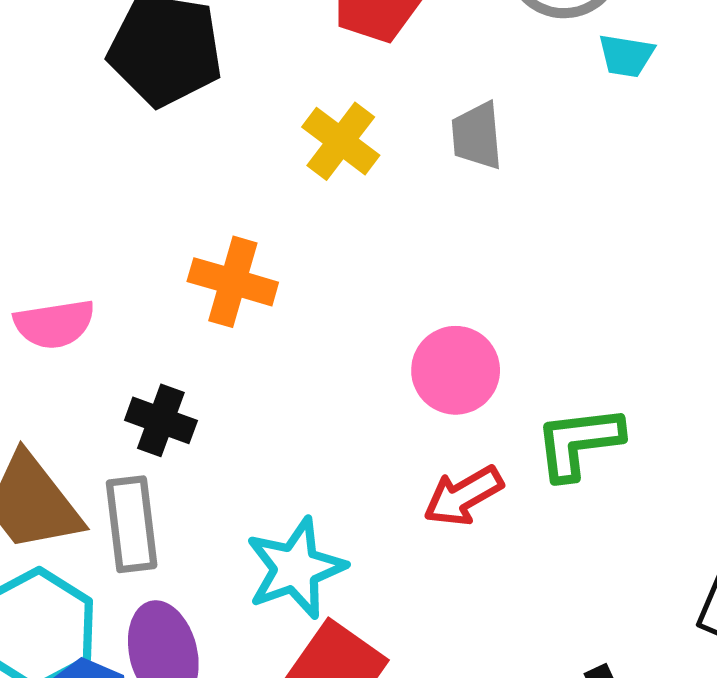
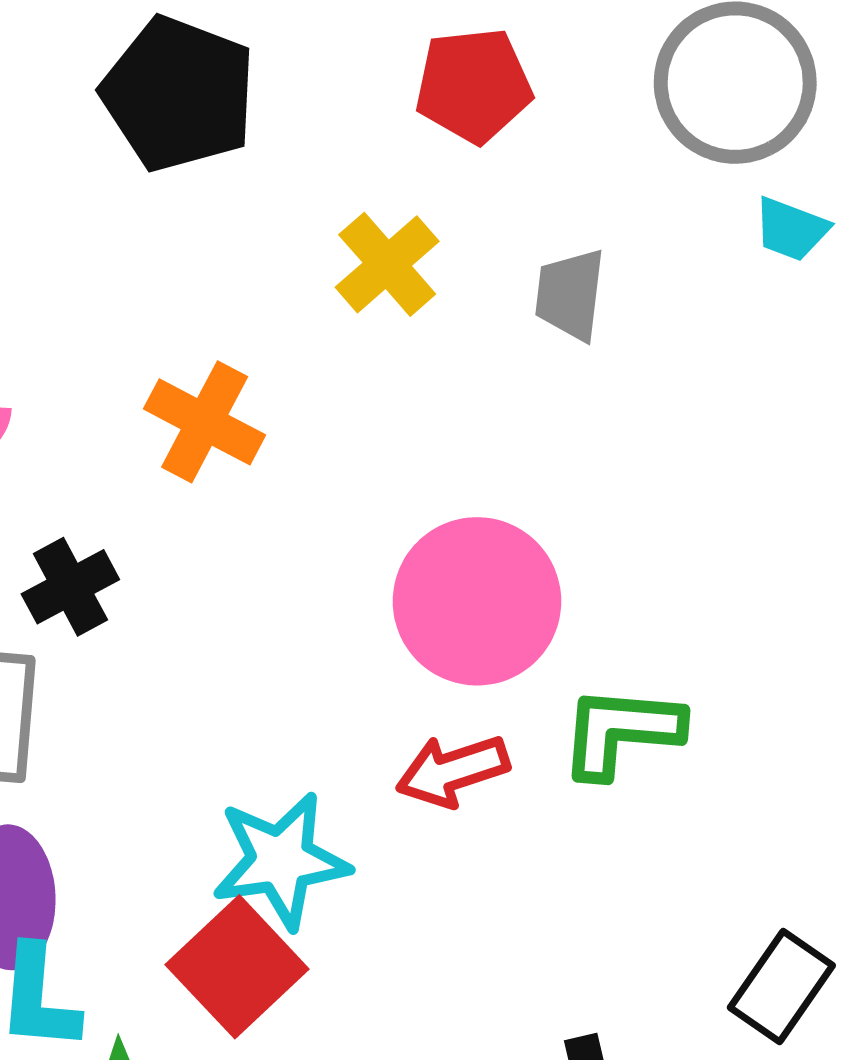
pink circle: (456, 370) -> (477, 601), size x1.4
black cross: (161, 420) -> (70, 587), turned 30
cyan star: (296, 568) -> (281, 860), moved

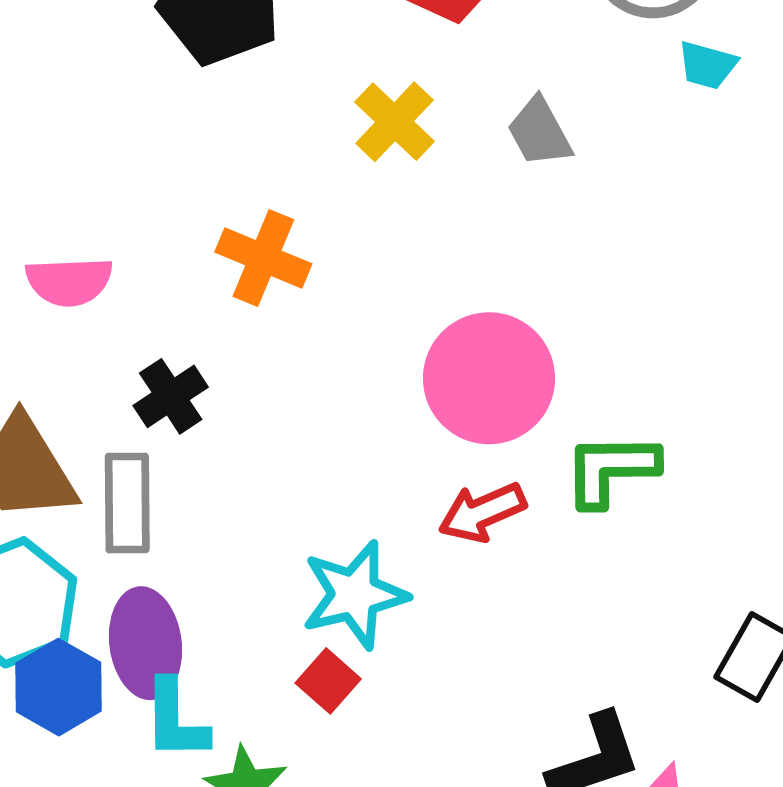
gray trapezoid: (570, 295) -> (539, 132), turned -30
red square: (237, 967) -> (328, 681), size x0.6

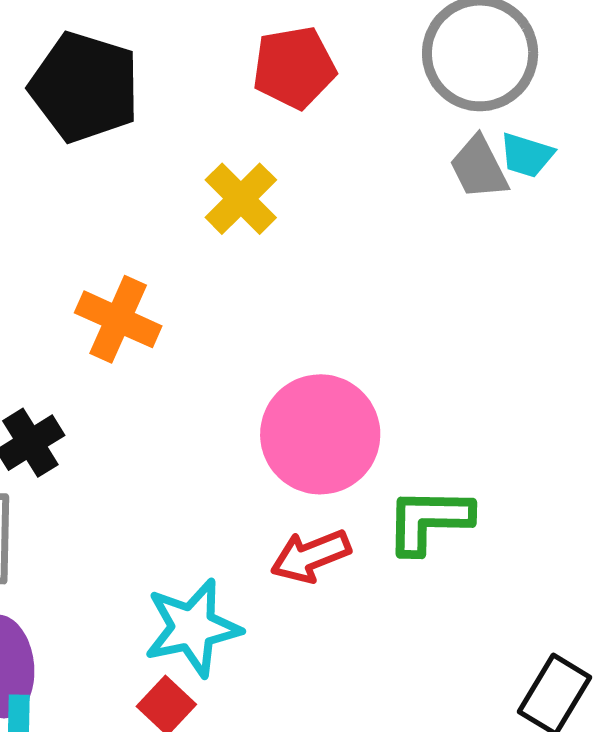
gray trapezoid: (539, 132) -> (479, 168), moved

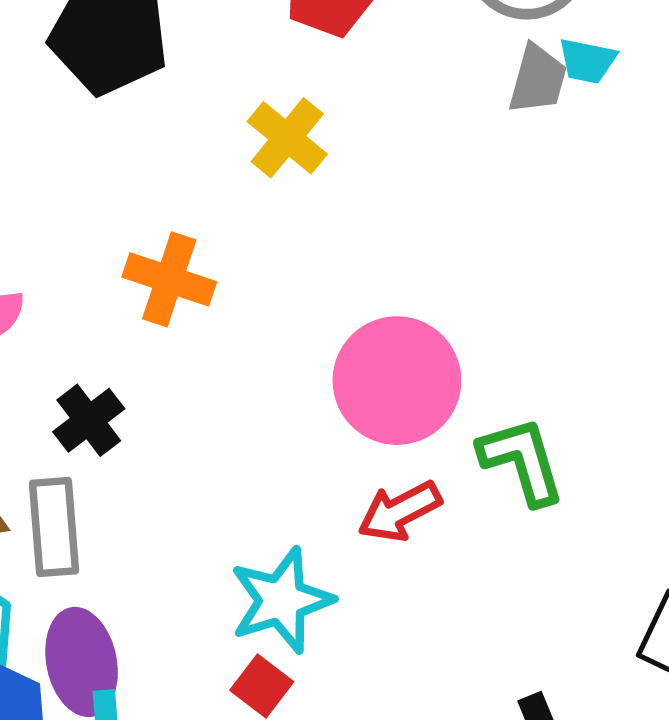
gray trapezoid: (479, 168) -> (538, 79), turned -132
green L-shape: (429, 520) -> (522, 461), turned 78

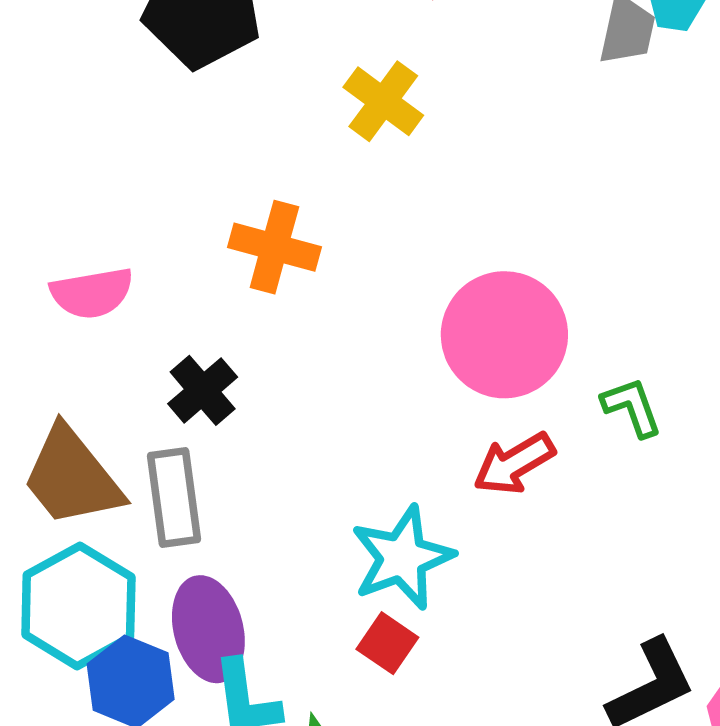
green L-shape: (522, 461) -> (632, 407), size x0.7

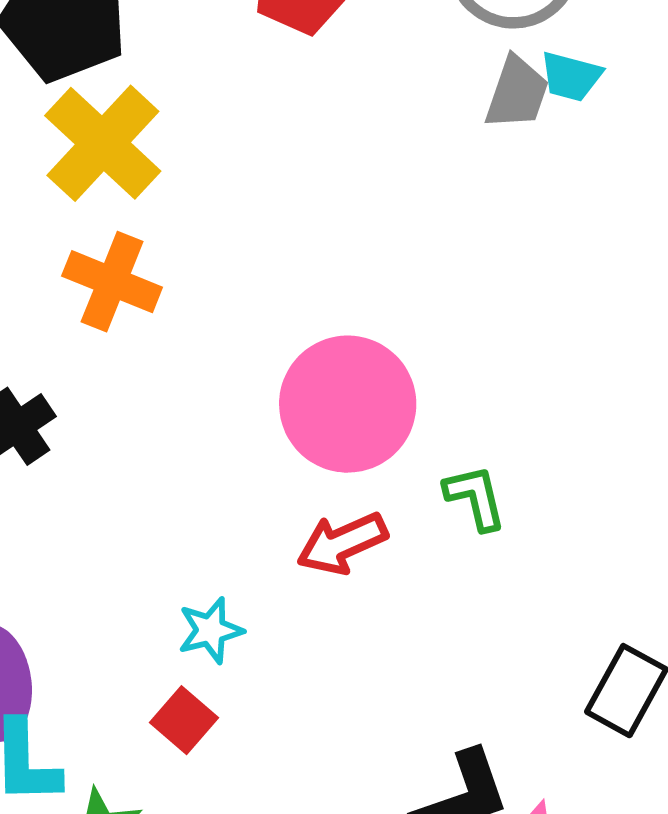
yellow cross: (383, 101) -> (103, 143), moved, size x1.4
cyan star: (402, 558) -> (211, 630), size x0.6

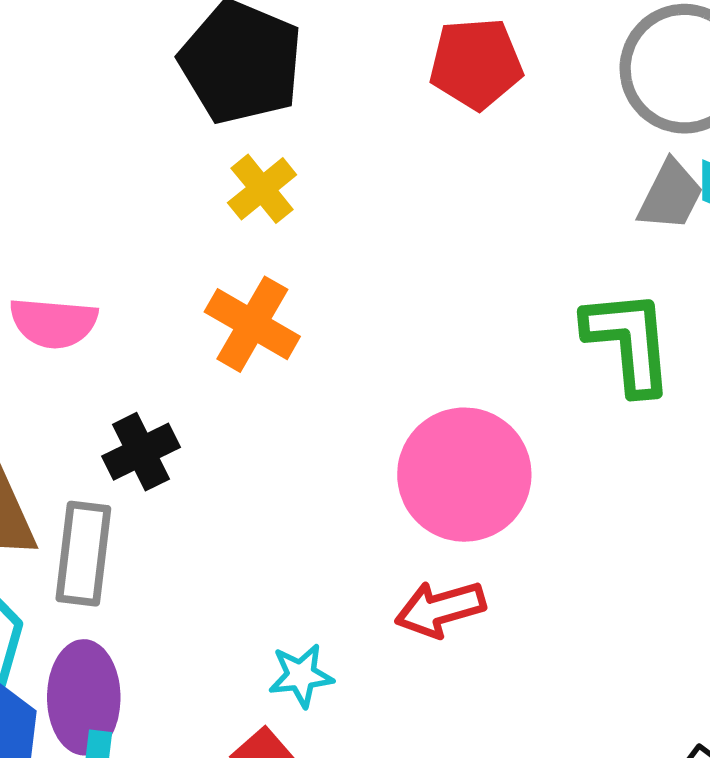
yellow cross: (103, 143) -> (262, 189), size x0.6
green L-shape: (475, 497) -> (629, 342), moved, size x1.6

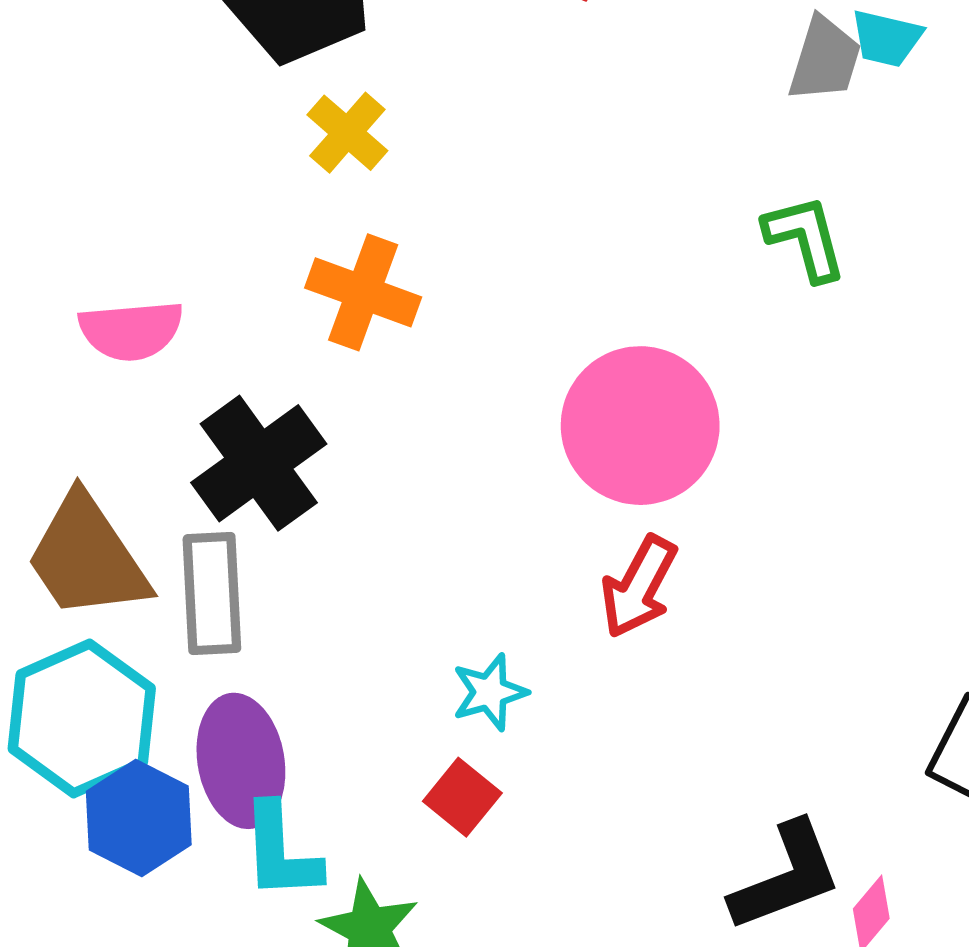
green L-shape: (629, 342) -> (805, 238), size x0.7
black cross: (141, 452) -> (259, 463), size x1.5
red arrow: (440, 609) -> (639, 587), turned -36

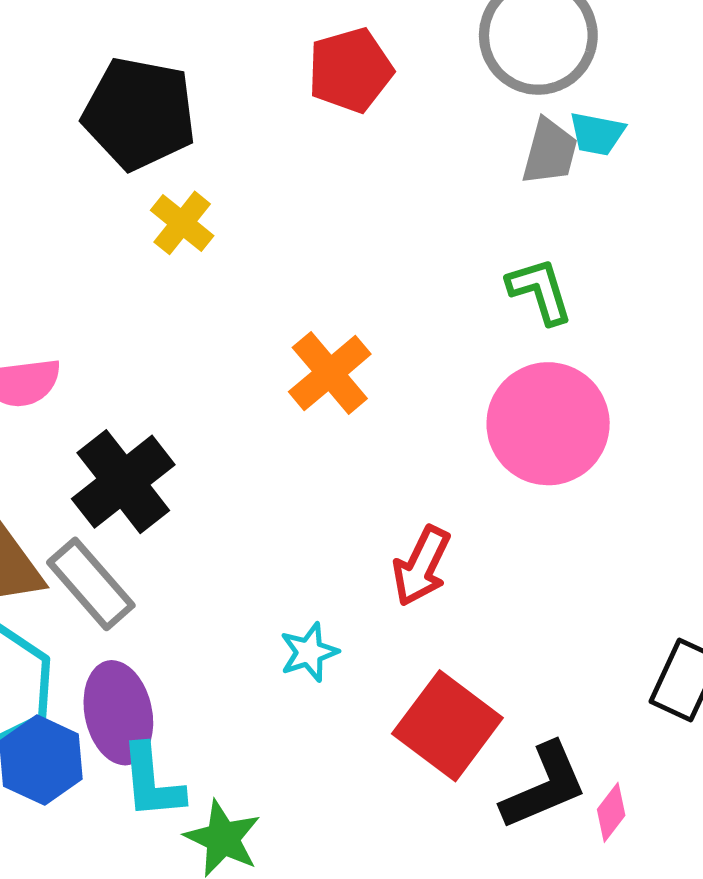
orange cross: (363, 292) -> (330, 373), moved, turned 32
pink circle: (640, 426) -> (548, 424), moved
gray rectangle: (212, 594) -> (91, 584), turned -36
red square: (462, 797) -> (447, 726), moved, size x1.8

